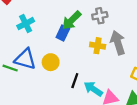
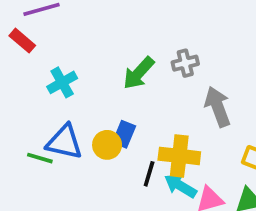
blue rectangle: (63, 33) -> (124, 134), moved
yellow cross: (98, 46) -> (179, 156), moved, size x1.5

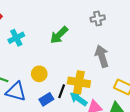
gray cross: (185, 63) -> (98, 19), moved
blue rectangle: (124, 134) -> (46, 99), moved, turned 32
blue triangle: (64, 142) -> (16, 92), moved

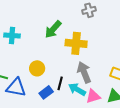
cyan cross: (16, 38) -> (12, 35), turned 35
gray arrow: (102, 56) -> (84, 72), moved
yellow cross: (79, 82) -> (76, 43), moved

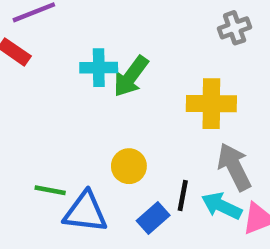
green arrow: (53, 29) -> (131, 76), moved
cyan cross: (12, 35) -> (99, 68), moved

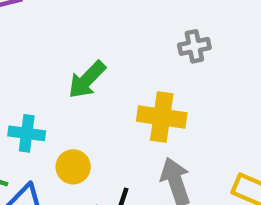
cyan cross: (99, 68) -> (27, 133), moved

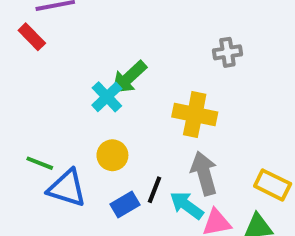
cyan cross: (27, 133) -> (107, 97), moved, turned 36

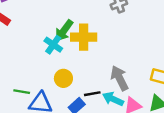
yellow cross: (195, 114) -> (84, 37), moved
black line: (154, 190) -> (92, 94), turned 70

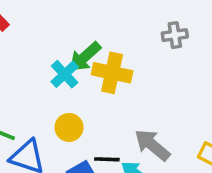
gray arrow: (120, 78) -> (152, 145), turned -35

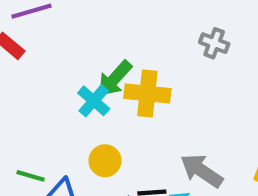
gray cross: (175, 35) -> (214, 43), turned 35

